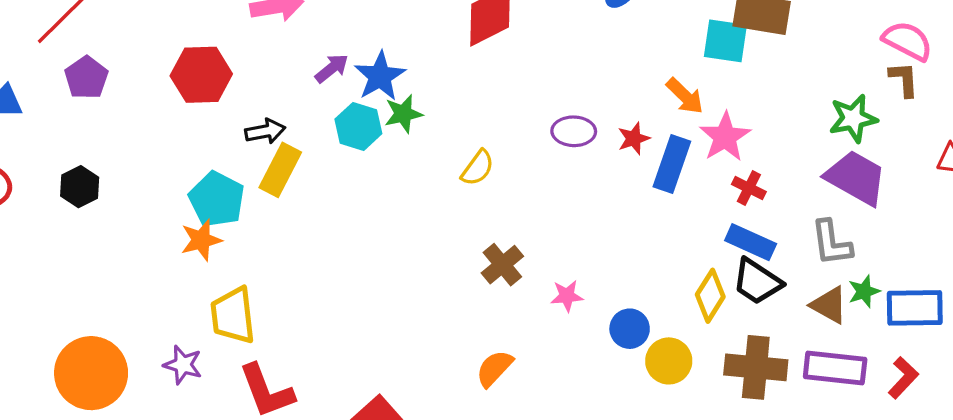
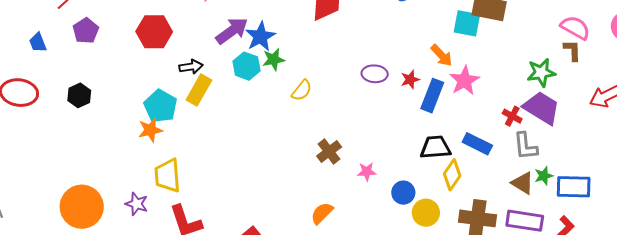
purple arrow: (332, 68) -> (232, 31), size x1.6
yellow semicircle: (478, 168) -> (302, 90), moved
red cross: (749, 188) -> (512, 116), moved
black trapezoid: (757, 281) -> (435, 147), moved, turned 140

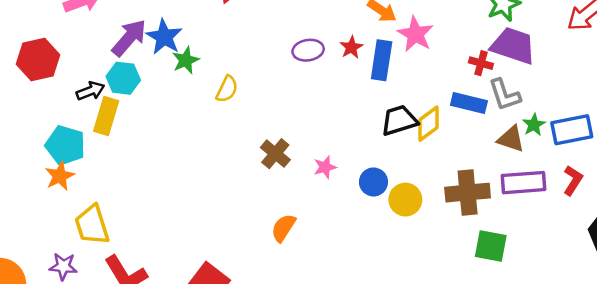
cyan hexagon: (246, 66) -> (123, 78), moved
blue rectangle: (477, 144) -> (469, 103), moved
yellow diamond: (452, 175) -> (429, 124), moved, turned 32

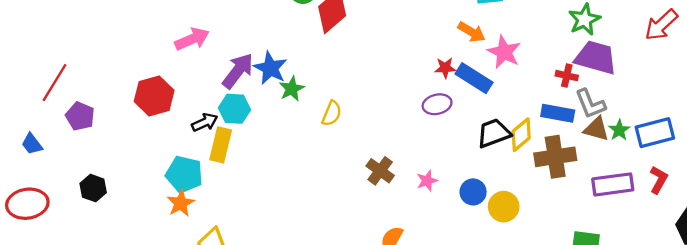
red star: (351, 47) -> (445, 68), turned 30
purple ellipse: (308, 50) -> (437, 104), moved
blue rectangle: (382, 60) -> (474, 78), turned -63
brown triangle: (511, 139) -> (596, 129), moved
brown cross: (468, 193) -> (555, 157), moved

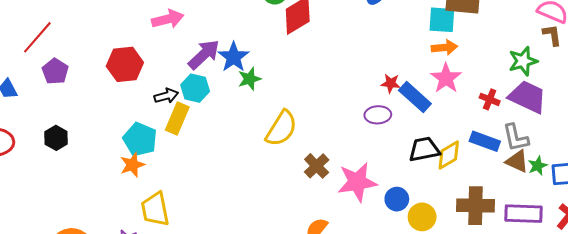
orange arrow: (472, 32) -> (444, 47), moved, turned -45
red cross: (567, 76) -> (490, 99), moved
yellow semicircle: (332, 113) -> (281, 128), moved, size x1.6
brown cross: (555, 157) -> (475, 206), moved
pink star: (427, 181) -> (357, 182), size x2.0

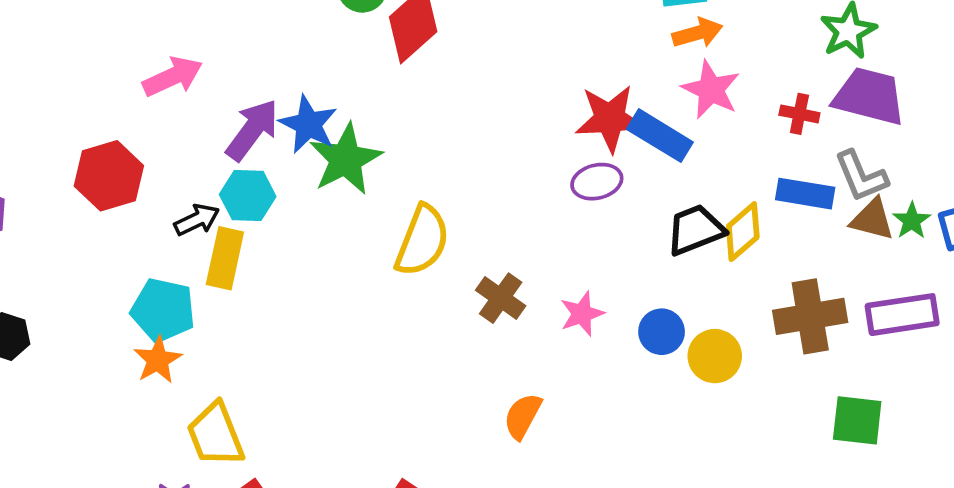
green star: (249, 79) -> (346, 159), size x1.6
red star: (391, 83) -> (610, 119), size x1.8
pink star: (357, 182) -> (582, 314), size x0.6

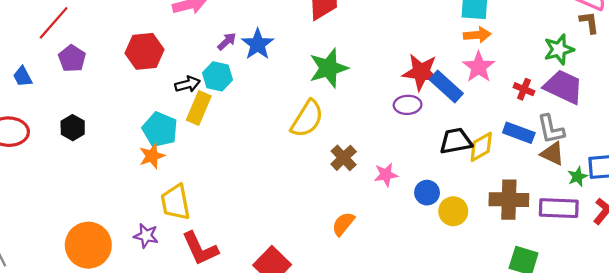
purple arrow: (252, 130) -> (227, 41), size x0.6
green star: (346, 159) -> (328, 68), moved
green star: (912, 221) -> (578, 177), moved

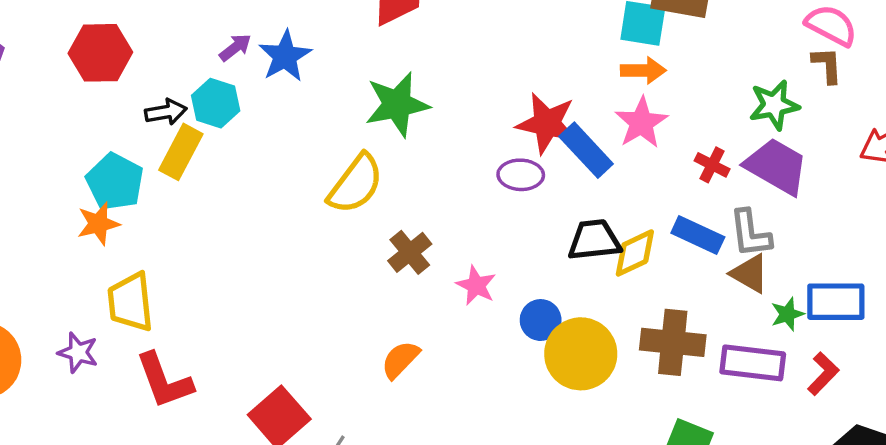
pink star: (386, 175) -> (476, 285), turned 30
yellow circle: (453, 211) -> (581, 354), size x1.5

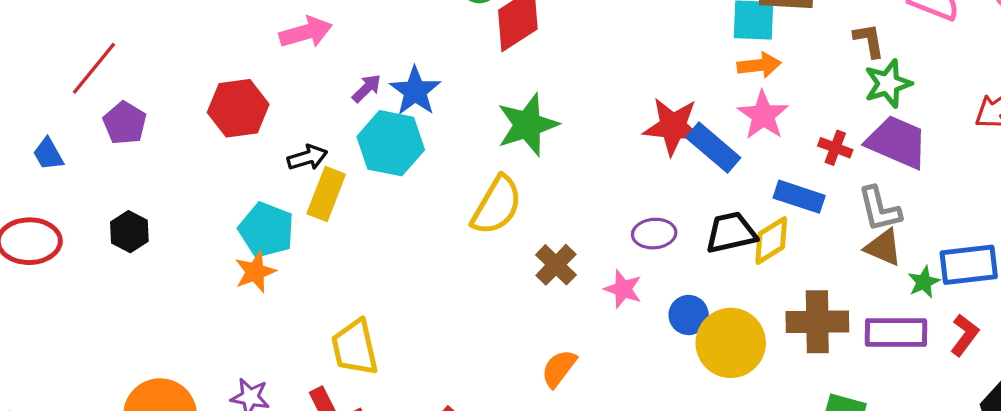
brown L-shape: (827, 65) -> (869, 40), moved
cyan hexagon: (216, 103) -> (391, 143), moved, size x1.4
purple ellipse: (521, 175) -> (654, 234), moved
blue rectangle: (698, 235) -> (799, 197), moved
yellow trapezoid: (130, 302) -> (355, 347), moved

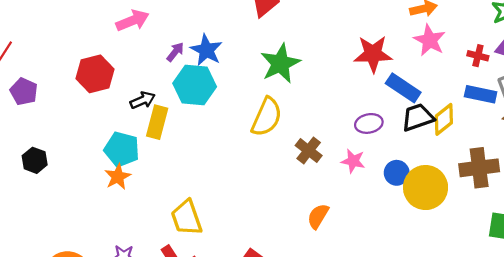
blue rectangle: (713, 148) -> (403, 88), moved
blue rectangle: (799, 197) -> (481, 94), moved

